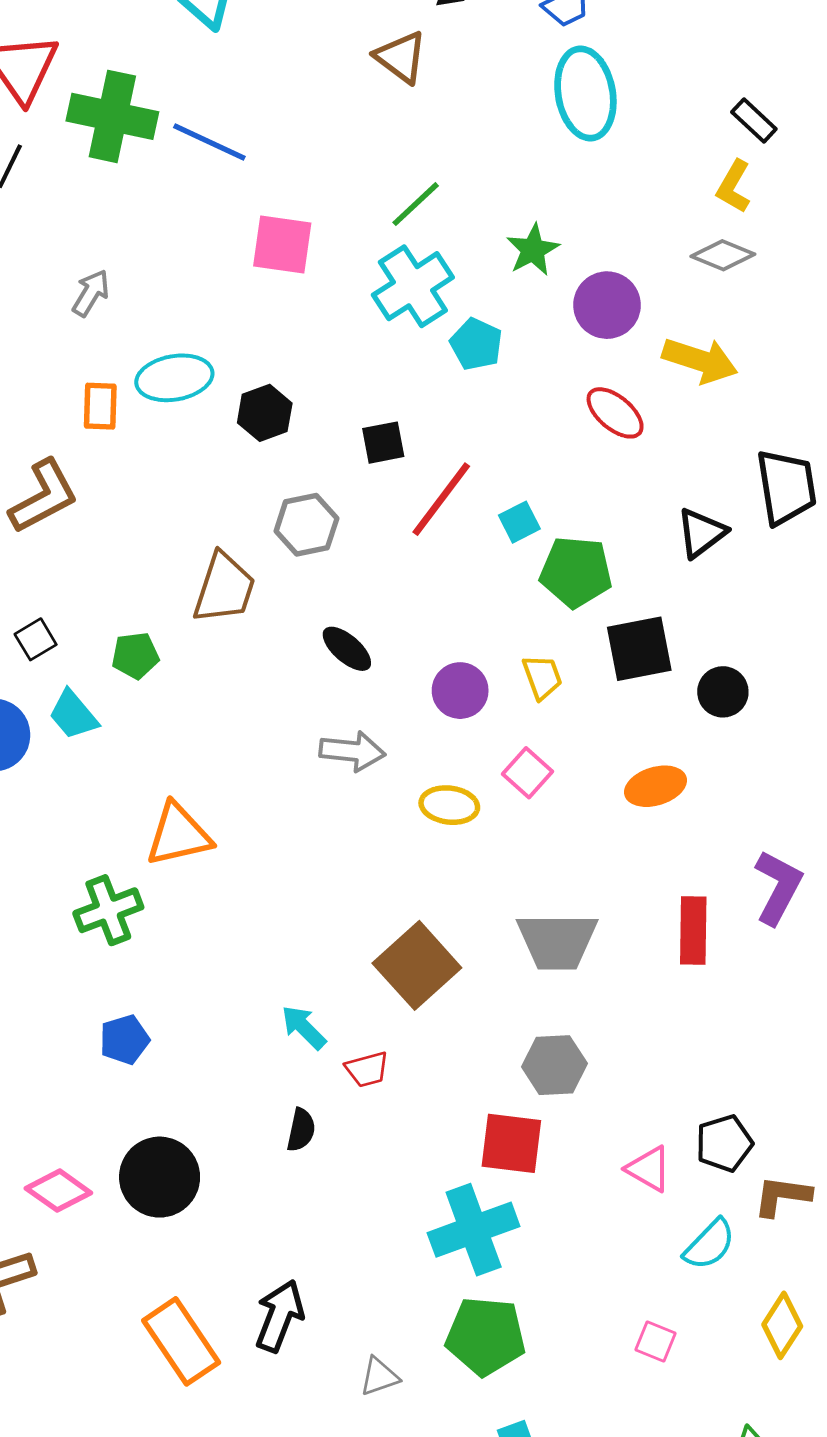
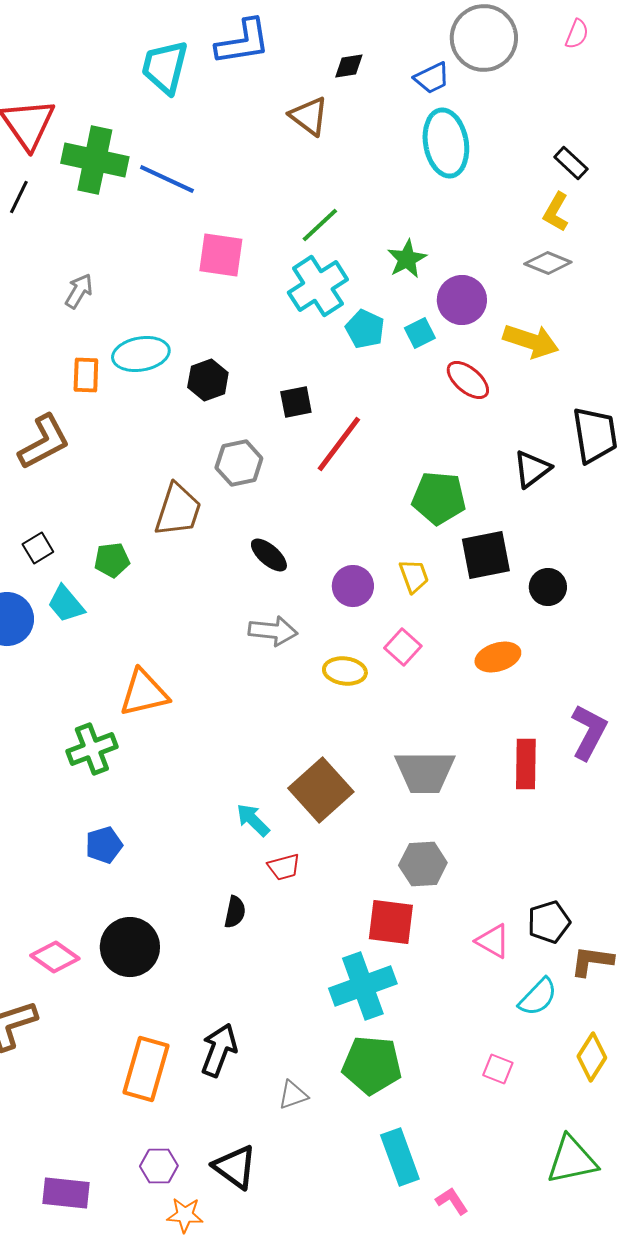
cyan square: (519, 522) -> (420, 333), moved
cyan arrow: (304, 1027) -> (253, 820), moved
orange rectangle: (181, 1341) -> (146, 1069), turned 50

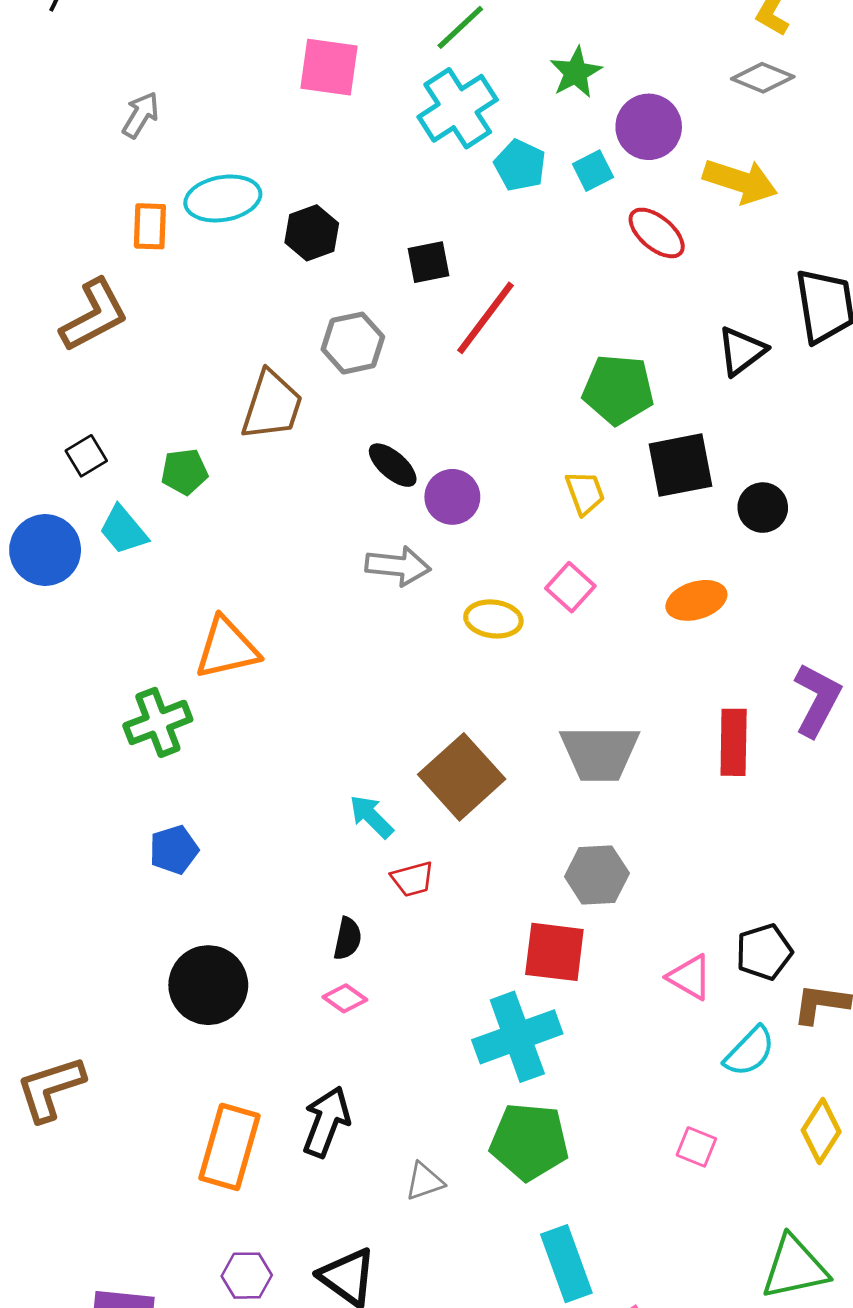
purple circle: (353, 586) -> (452, 497), moved
pink diamond: (55, 957) -> (345, 998), moved, size x0.7

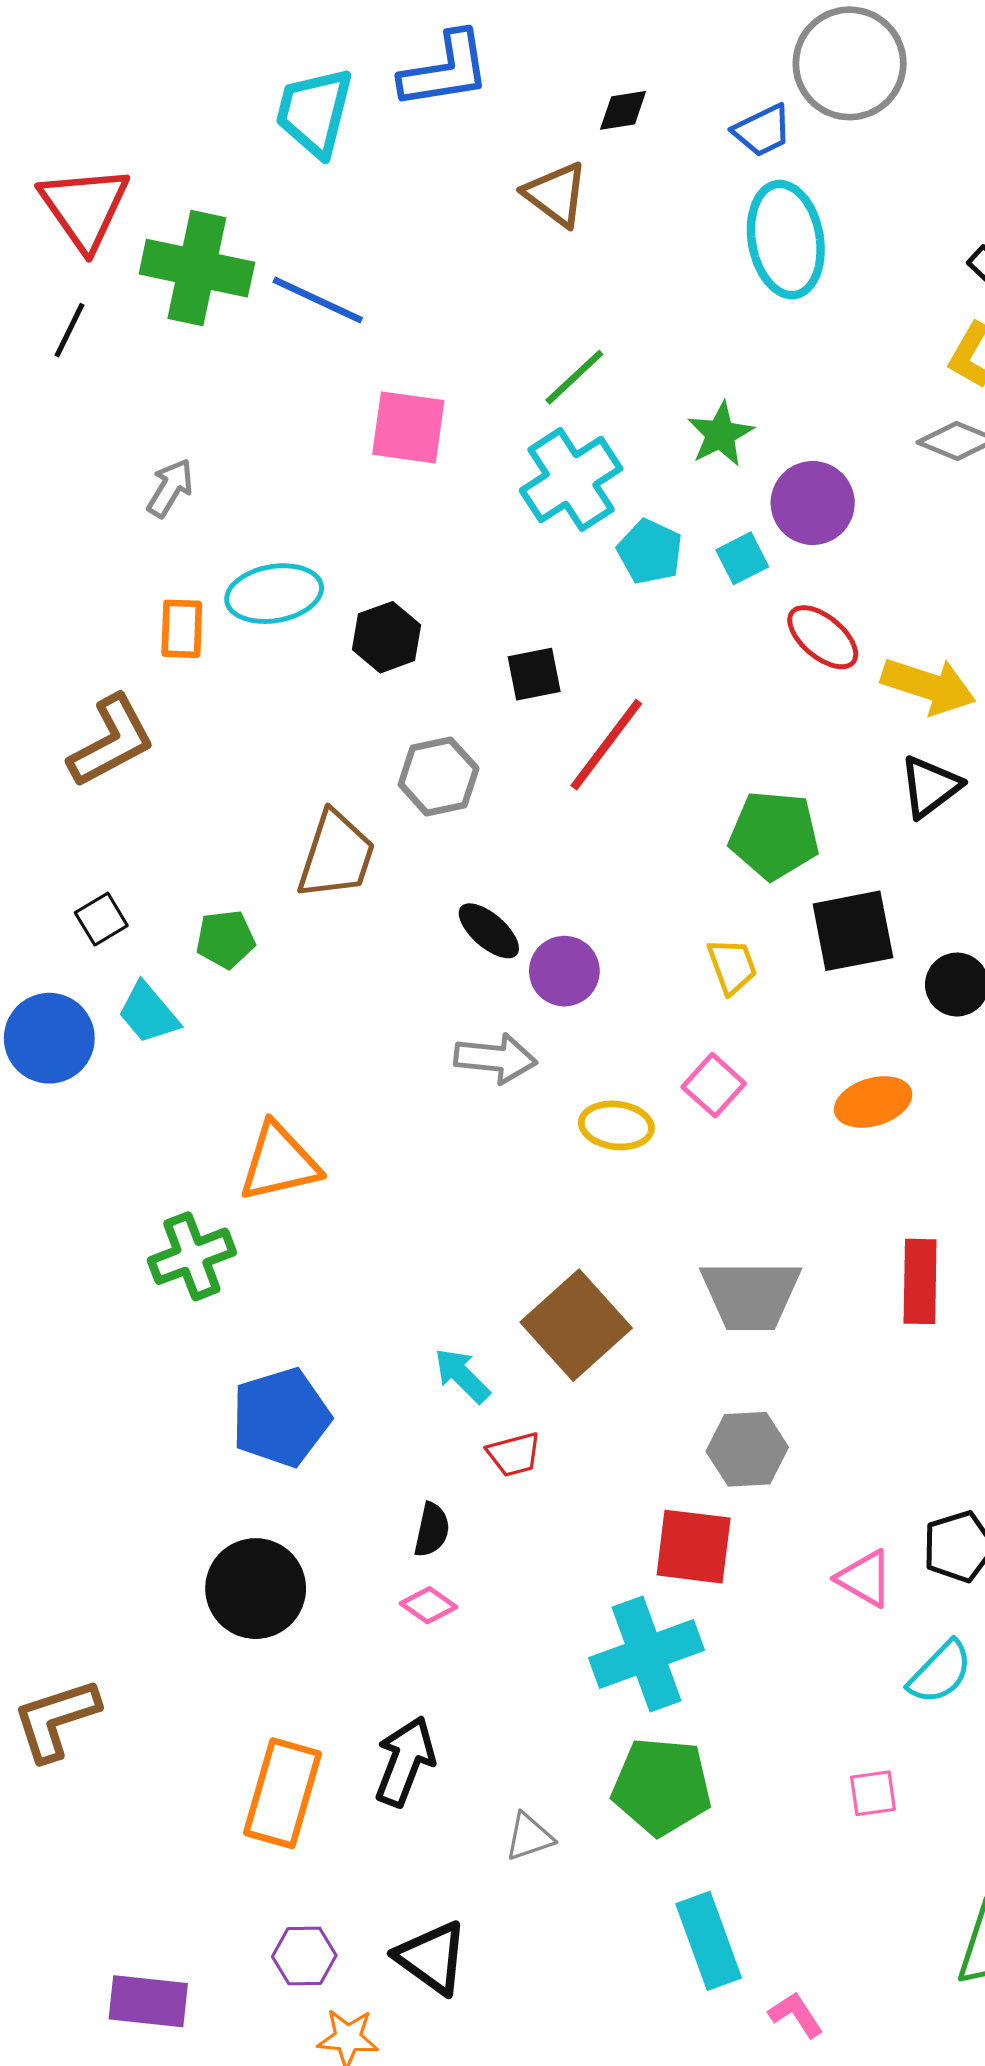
yellow arrow: (740, 181) -> (928, 686), moved
blue pentagon: (174, 850) -> (281, 1417), moved, size x1.6
pink square: (696, 1147) -> (873, 1793), turned -30

